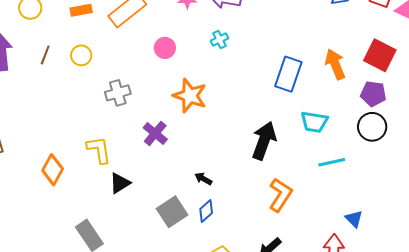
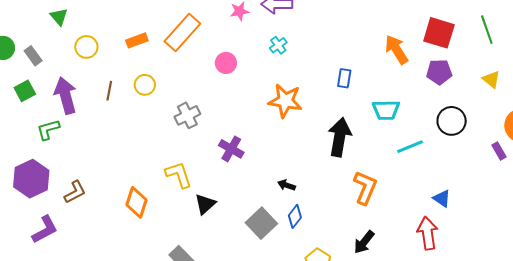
blue rectangle: (288, 74) -> (344, 78), moved, size x0.6
orange star: (190, 96) -> (285, 101), moved
black circle: (372, 127) -> (452, 121), moved

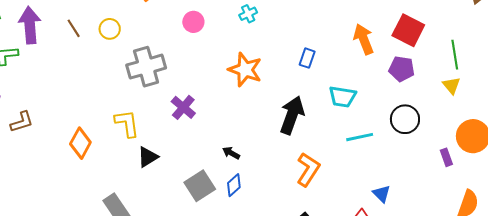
green line: (487, 30) -> (455, 55), moved
brown line: (109, 91) -> (74, 28), turned -54
gray cross: (187, 115) -> (146, 67), size x1.5

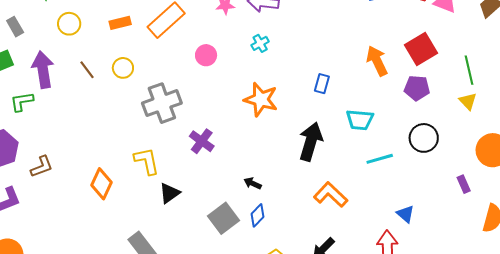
red square: (408, 30) -> (421, 49), turned 36
purple rectangle: (446, 157) -> (464, 184), moved
orange L-shape: (308, 169) -> (331, 195), turned -76

